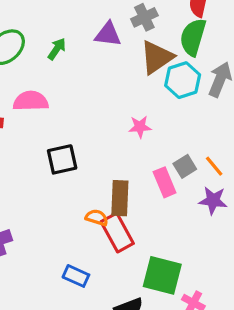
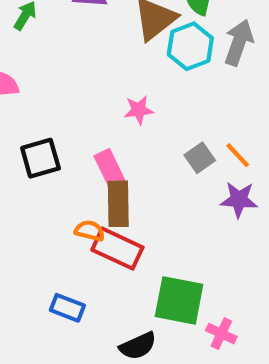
pink rectangle: (165, 182) -> (110, 169), moved
red rectangle: (117, 233) -> (117, 249), turned -33

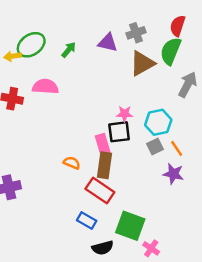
cyan hexagon: (190, 46) -> (158, 122), moved
black square: (40, 158) -> (119, 132), moved
orange semicircle: (90, 231) -> (72, 163), moved
blue rectangle: (67, 308) -> (87, 220), moved

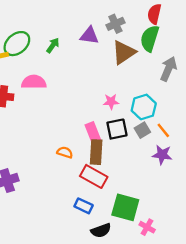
black square: (119, 132) -> (117, 129), moved

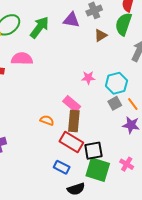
green arrow: (53, 45) -> (39, 27), size x1.6
brown triangle: (124, 52) -> (101, 35), size x0.6
black square: (117, 129) -> (93, 151), moved
pink rectangle: (93, 133) -> (72, 104), turned -30
pink cross: (147, 227) -> (127, 164), moved

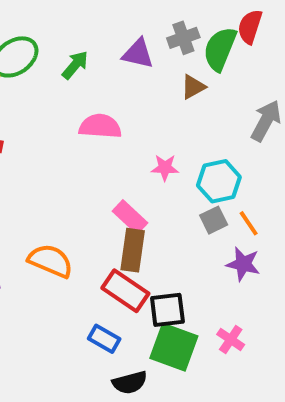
green semicircle: (123, 24) -> (220, 49), moved
green arrow: (39, 27) -> (75, 65), size x0.7
pink semicircle: (22, 59) -> (100, 126), moved
orange semicircle: (47, 120) -> (50, 261), moved, size x1.6

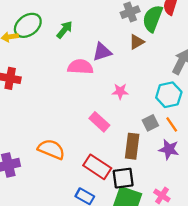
purple triangle: (138, 54) -> (102, 52), moved, turned -30
cyan hexagon: (219, 181) -> (169, 95), moved
brown rectangle: (133, 250) -> (132, 146), moved

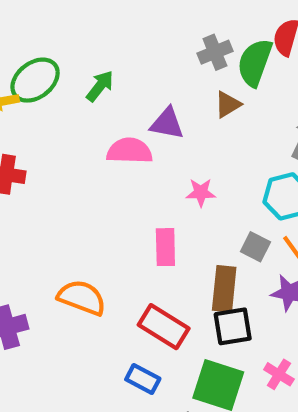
purple triangle: (102, 52) -> (167, 124), turned 30
pink rectangle: (99, 122) -> (165, 247), turned 48
gray square: (150, 123) -> (255, 247), turned -35
black square: (123, 178) -> (233, 326), moved

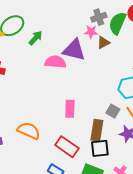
green arrow: (100, 86) -> (36, 38), moved
purple triangle: (167, 124) -> (74, 50), size x1.4
pink star: (201, 193) -> (91, 32), moved

